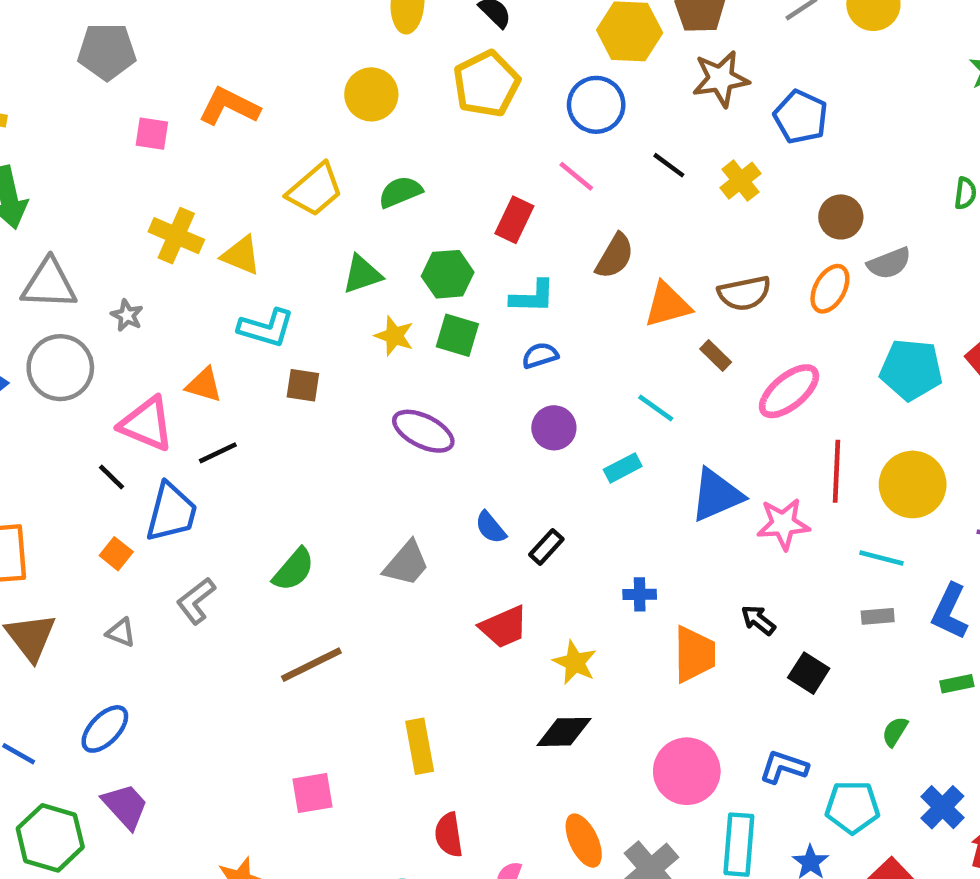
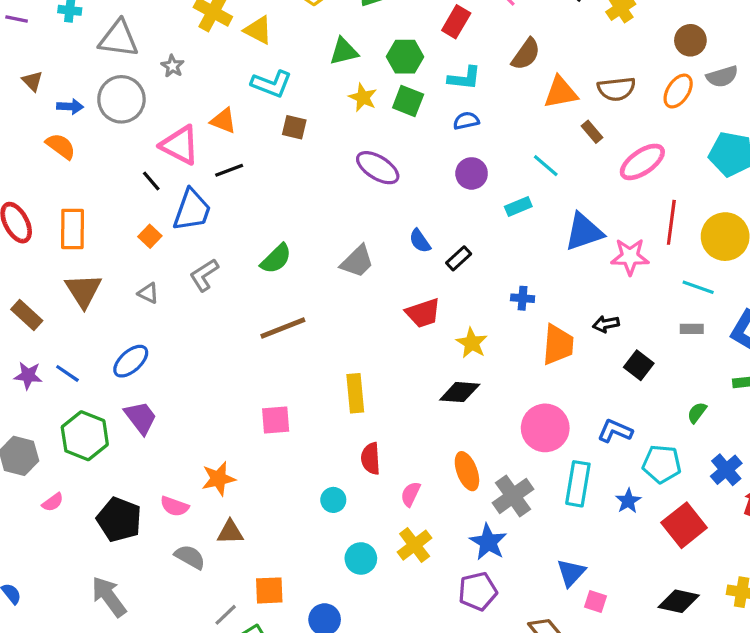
black arrow: (758, 620) -> (606, 324), turned -55

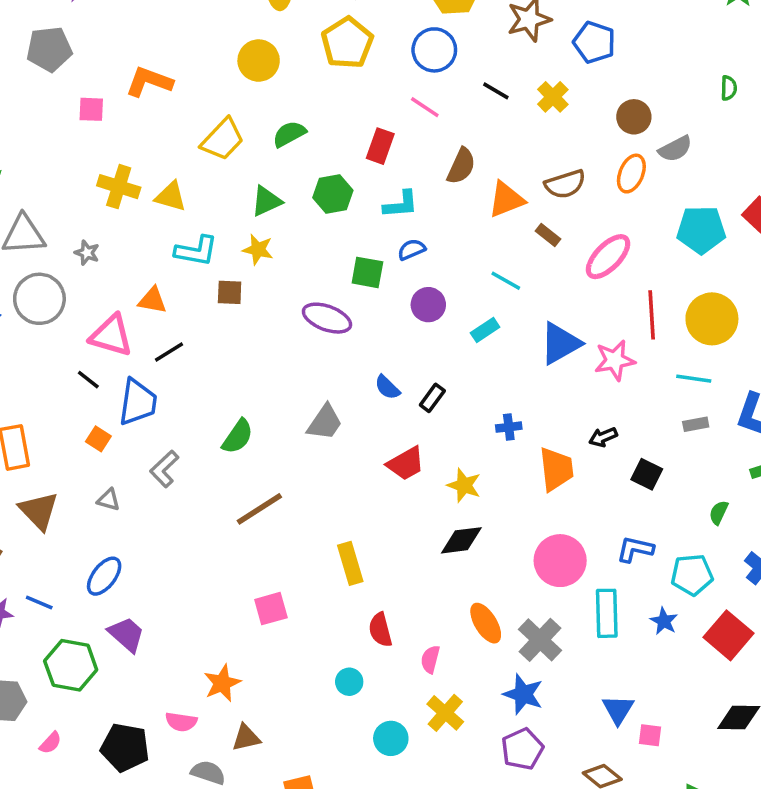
yellow star: (363, 98) -> (258, 249), moved
green square: (408, 101) -> (367, 272), moved

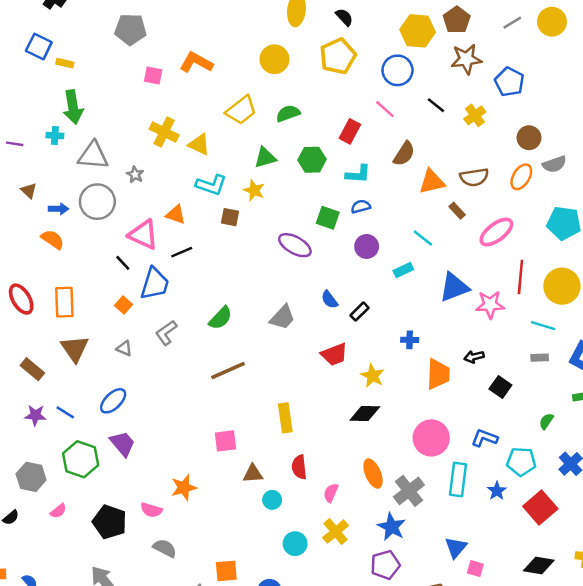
brown triangle: (246, 738) -> (253, 474), moved

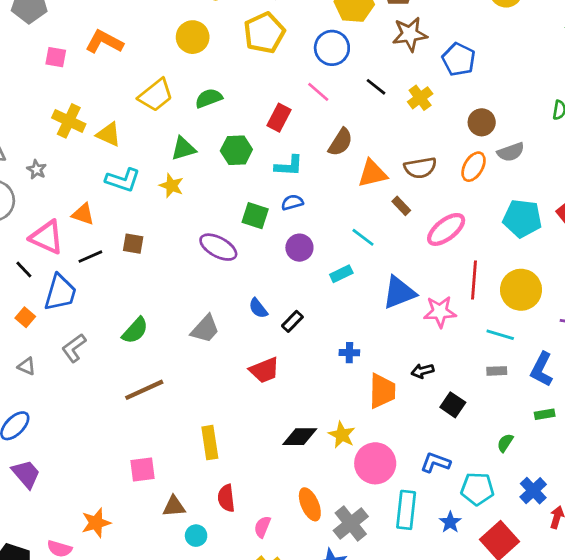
brown square: (230, 217) -> (133, 244), moved
yellow star: (372, 376) -> (342, 435), moved

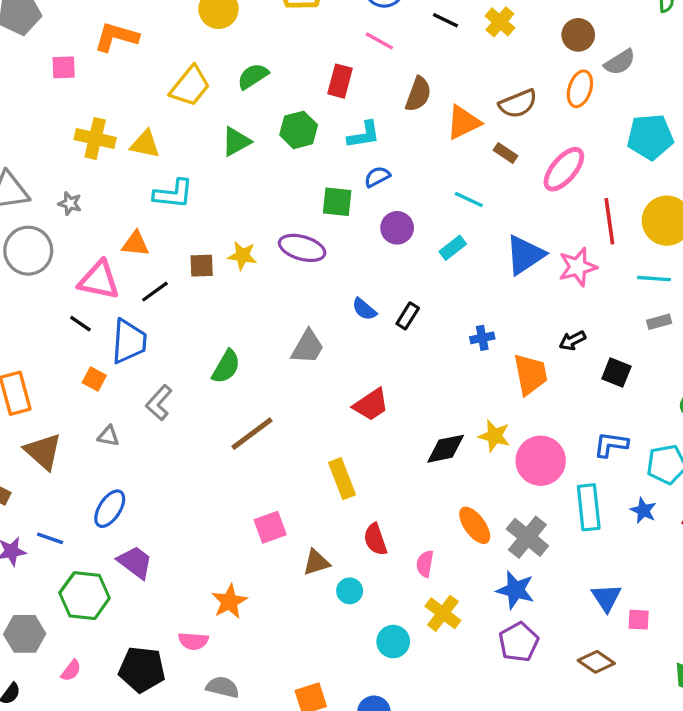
yellow star: (171, 186) -> (242, 256), moved
red trapezoid: (264, 370) -> (371, 405), moved

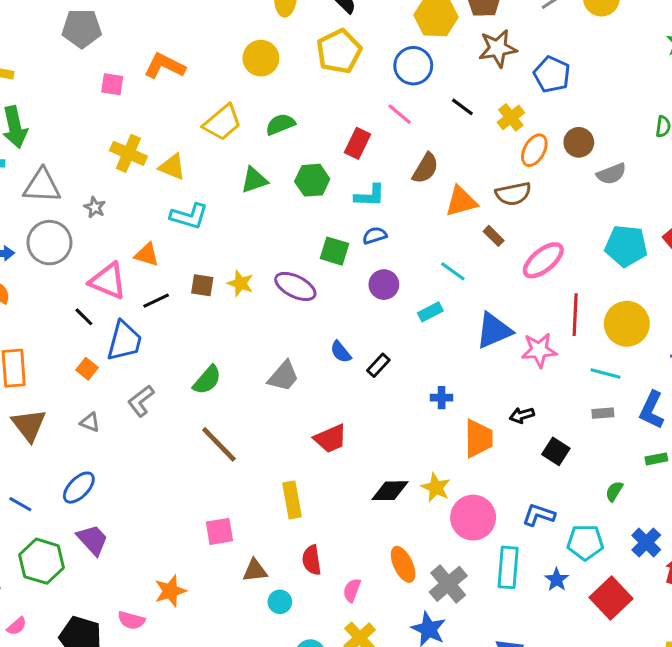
orange ellipse: (580, 89) -> (534, 150), moved
brown line: (252, 434) -> (219, 444), turned 72

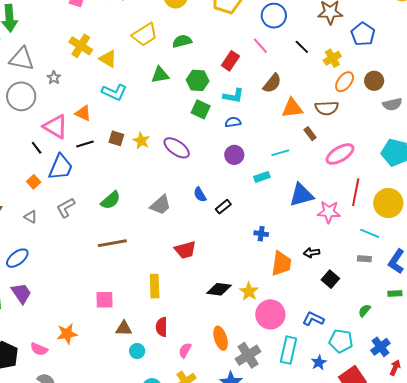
green square: (335, 251) -> (201, 109), moved
cyan line: (453, 271) -> (280, 153), turned -60
brown line: (219, 444) -> (112, 243), turned -64

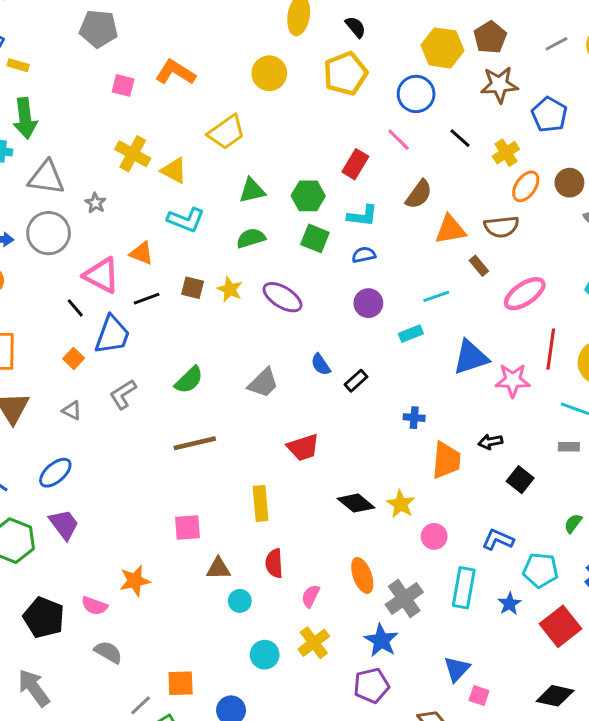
green semicircle: (182, 41) -> (251, 238), moved
black diamond: (219, 289) -> (356, 503), turned 35
pink circle: (270, 314) -> (434, 536), size x0.6

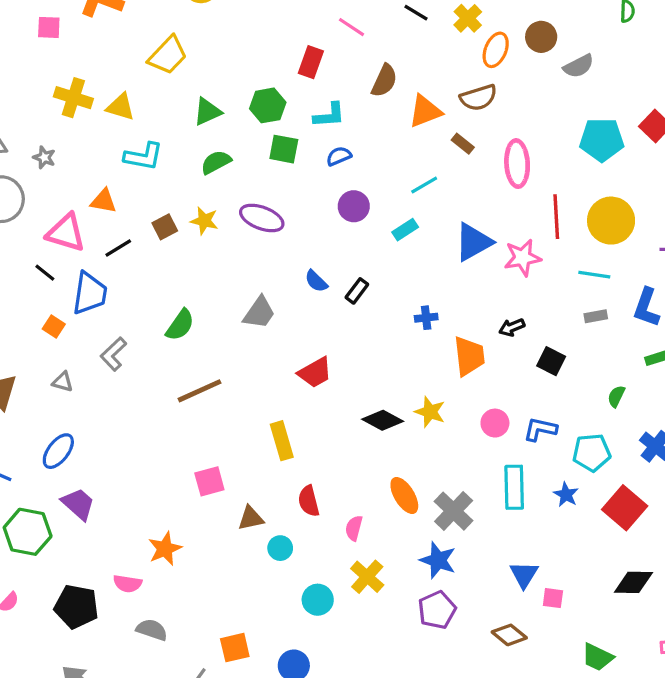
brown square: (193, 288) -> (165, 227), turned -30
pink ellipse: (525, 294) -> (517, 164), turned -48
pink circle: (434, 536) -> (495, 423), moved

